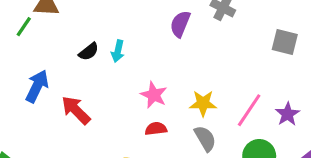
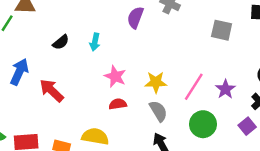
cyan arrow: (118, 51) -> (95, 42), moved

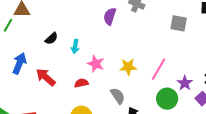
cyan arrow: (95, 42) -> (75, 46), moved
purple star: (225, 89) -> (185, 83), moved
red semicircle: (118, 104) -> (81, 83), moved
gray semicircle: (158, 111) -> (118, 96), moved

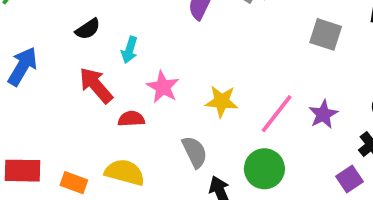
red arrow: (46, 77) -> (96, 85), moved
purple star: (185, 83) -> (323, 114), moved
green circle: (167, 99) -> (264, 169), moved

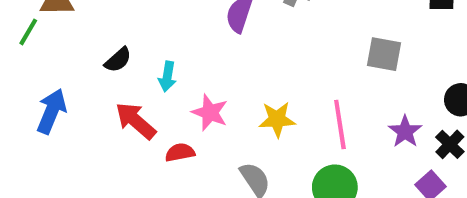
gray square: (326, 34) -> (384, 54), moved
pink line: (277, 114) -> (340, 124), turned -39
purple star: (323, 114) -> (405, 131), moved

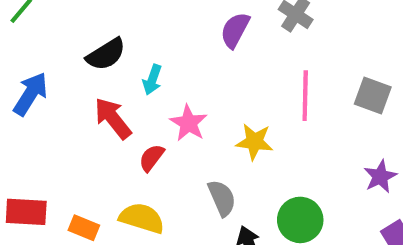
black semicircle: (118, 60) -> (106, 54), size x1.4
pink line: (340, 124) -> (305, 96), moved
red semicircle: (180, 152) -> (152, 158), turned -52

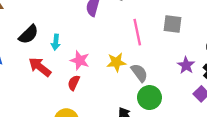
red semicircle: (152, 158) -> (74, 83), moved
gray semicircle: (222, 198) -> (139, 73), moved

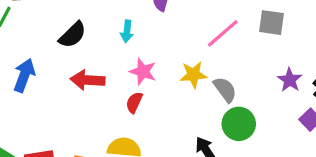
pink line: (137, 32) -> (223, 33), turned 60
cyan arrow: (56, 42) -> (127, 31), moved
red arrow: (40, 67) -> (88, 80), turned -35

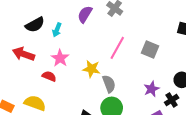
pink line: (223, 33) -> (117, 48), turned -35
black semicircle: (73, 35) -> (35, 25), moved
red semicircle: (134, 102) -> (49, 76), turned 72

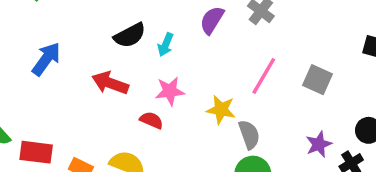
pink star: (60, 58) -> (170, 91), turned 30

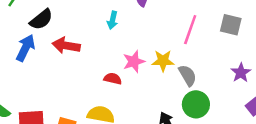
black semicircle: (130, 35) -> (41, 20), moved
red arrow: (110, 83) -> (66, 46), moved
pink star: (170, 91) -> (134, 62), moved

